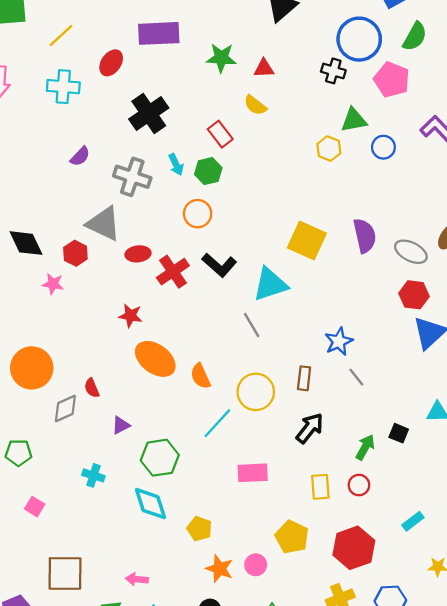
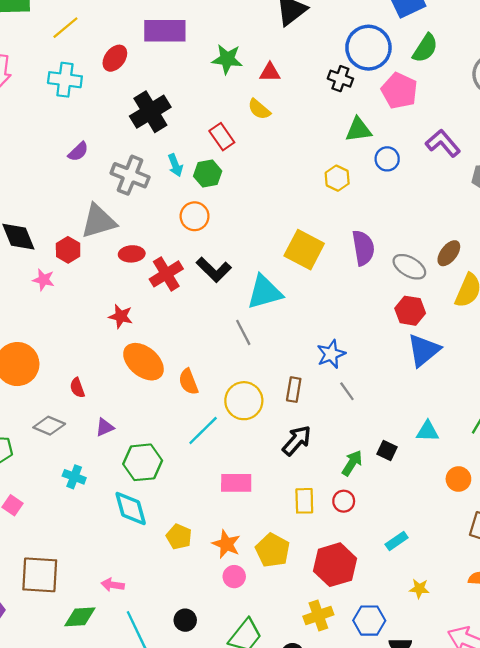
yellow hexagon: (329, 149) -> (337, 178), moved
gray triangle: (104, 224) -> (98, 221), turned -45
gray diamond: (65, 408) -> (49, 426), moved, turned 44
orange star: (219, 569) -> (226, 544), moved

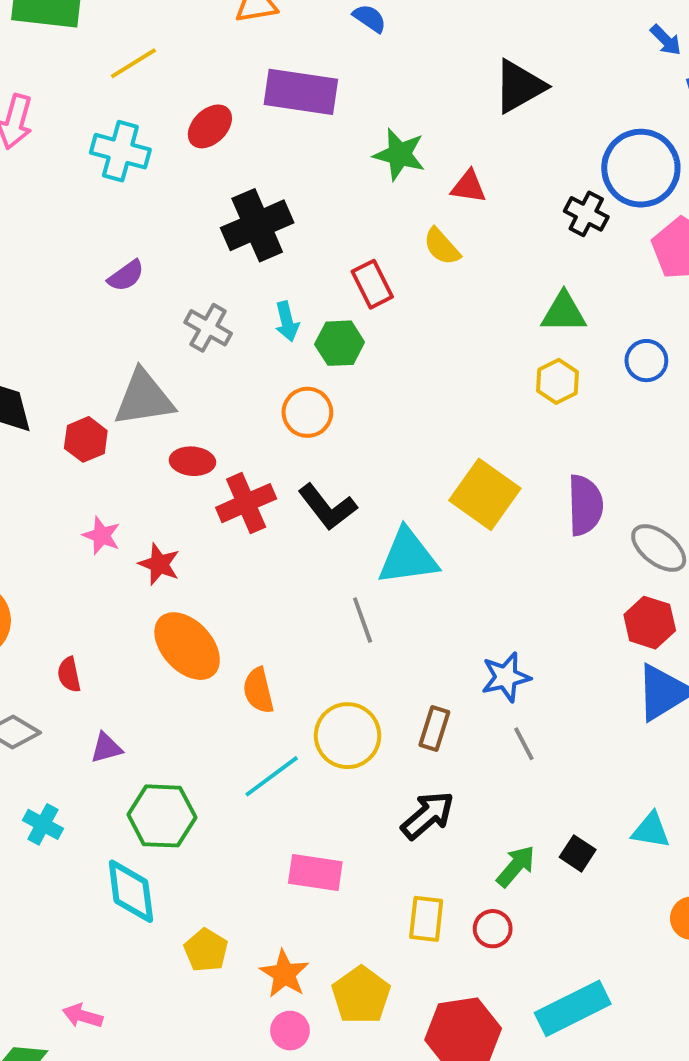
green triangle: (358, 130) -> (564, 312), moved
gray cross: (130, 175) -> (208, 328), size x0.7
pink star: (44, 280) -> (102, 536), moved
cyan rectangle: (397, 541) -> (573, 1008), size x1.8

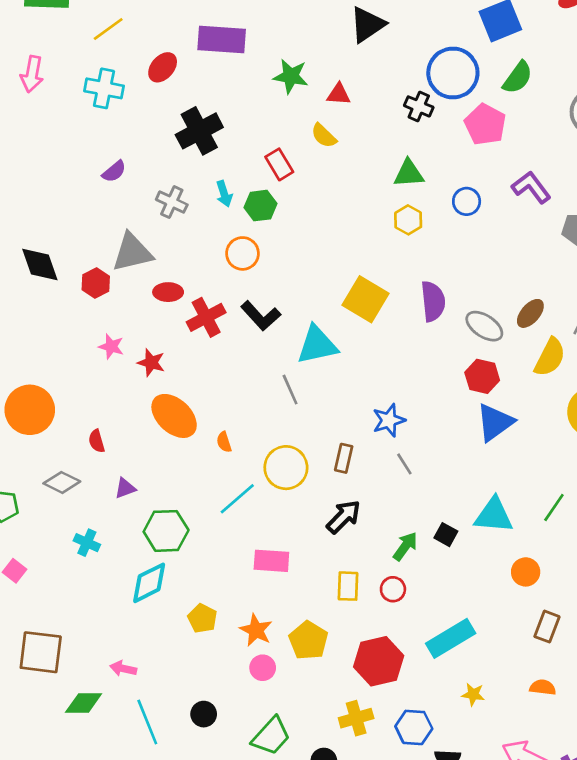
orange semicircle: (258, 691) -> (224, 442), size x0.7
cyan triangle: (651, 830) -> (494, 515), size x1.5
cyan diamond: (131, 891) -> (149, 583), turned 75

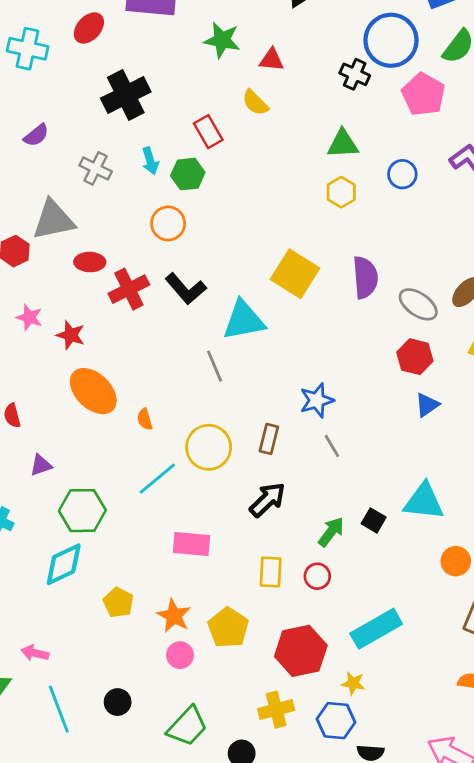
blue triangle: (495, 422) -> (427, 405), size x0.6
yellow star: (473, 694) -> (353, 683), moved

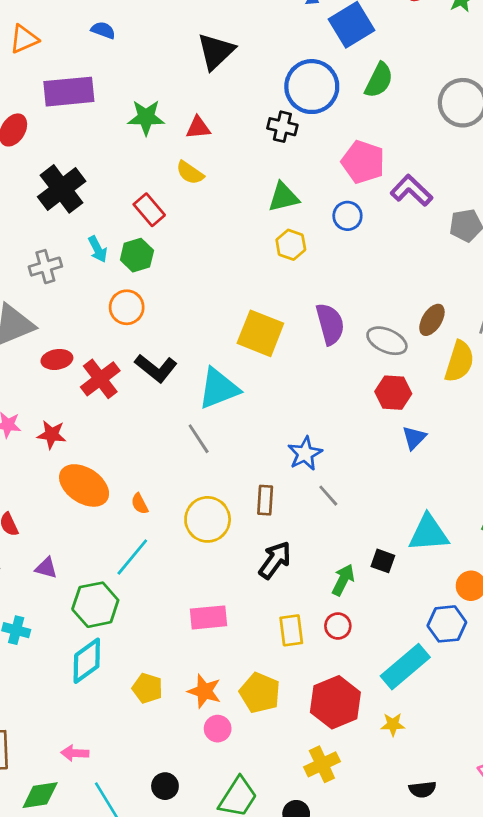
pink pentagon: (423, 94) -> (363, 162), moved
gray cross: (96, 168) -> (45, 267), turned -32
purple triangle: (41, 465) -> (46, 568), turned 45
cyan line: (157, 479) -> (132, 557), moved
blue hexagon: (336, 721) -> (447, 624), moved

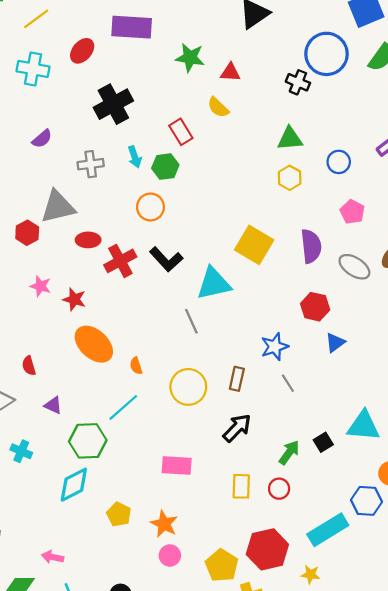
pink pentagon: (363, 162) -> (352, 212), moved, size x0.7
red hexagon: (393, 393) -> (315, 307), moved
blue triangle: (414, 438) -> (335, 343), moved
black square: (383, 561) -> (323, 442), turned 30
yellow pentagon: (260, 693) -> (222, 565), moved

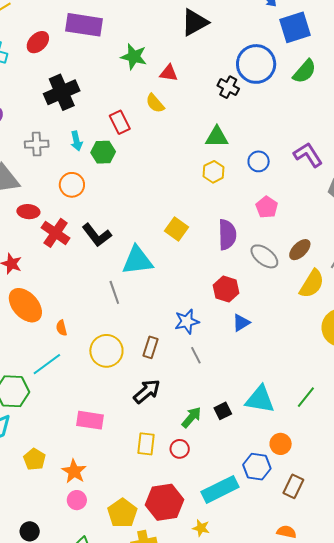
orange circle: (150, 207) -> (72, 185), moved
yellow square: (254, 245) -> (176, 229), size x0.7
red cross: (120, 261) -> (56, 233), turned -32

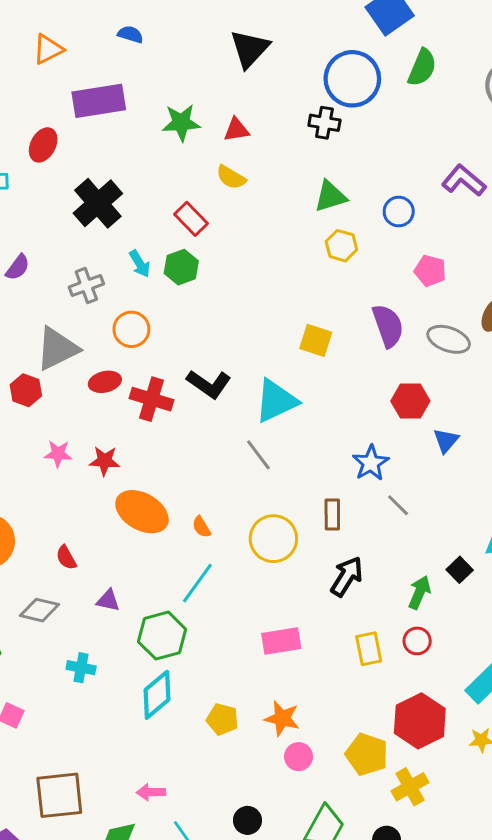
orange circle: (72, 185) -> (131, 329), moved

